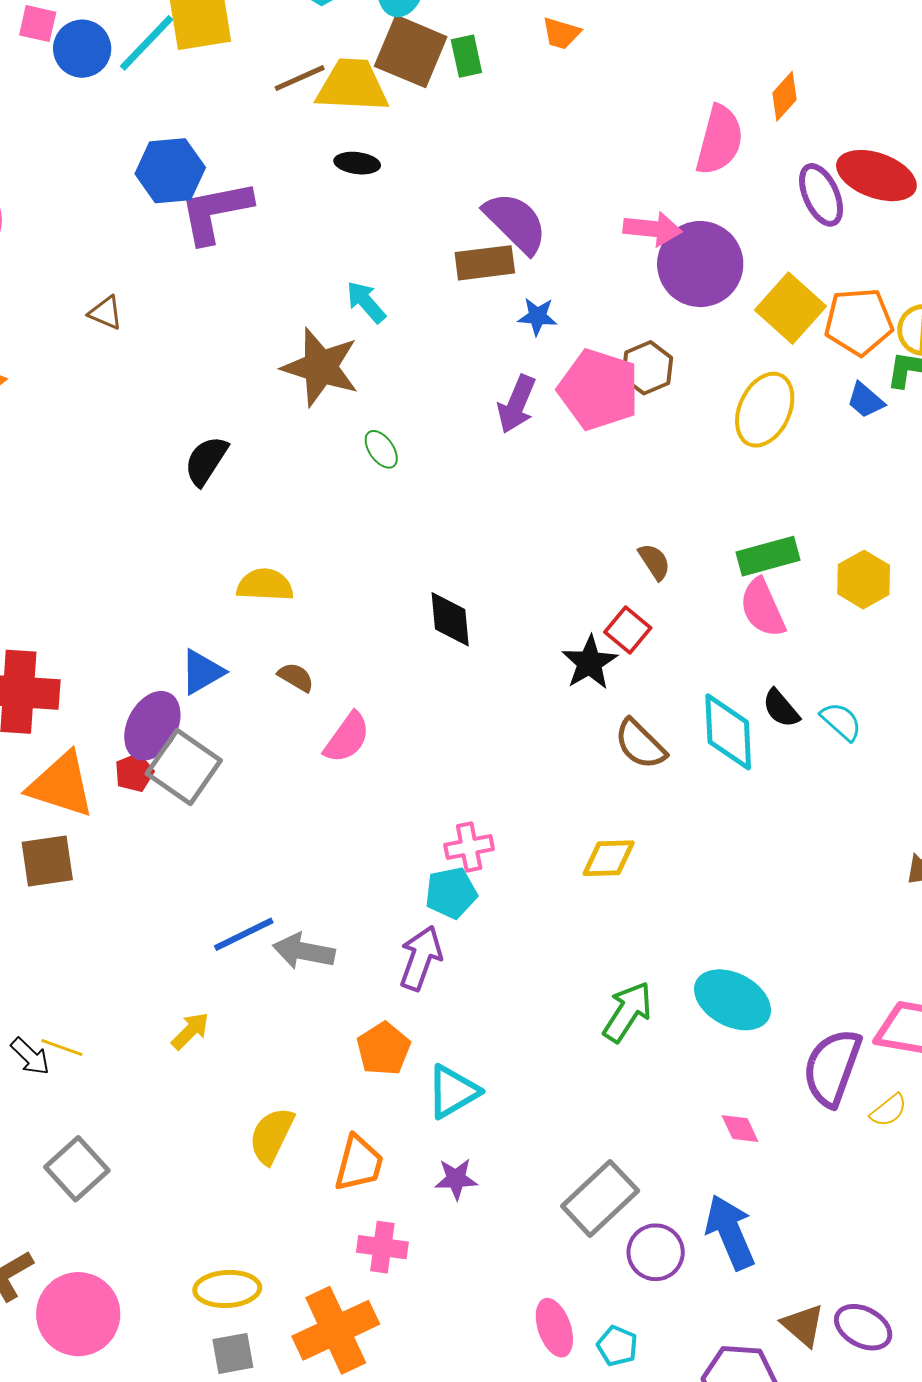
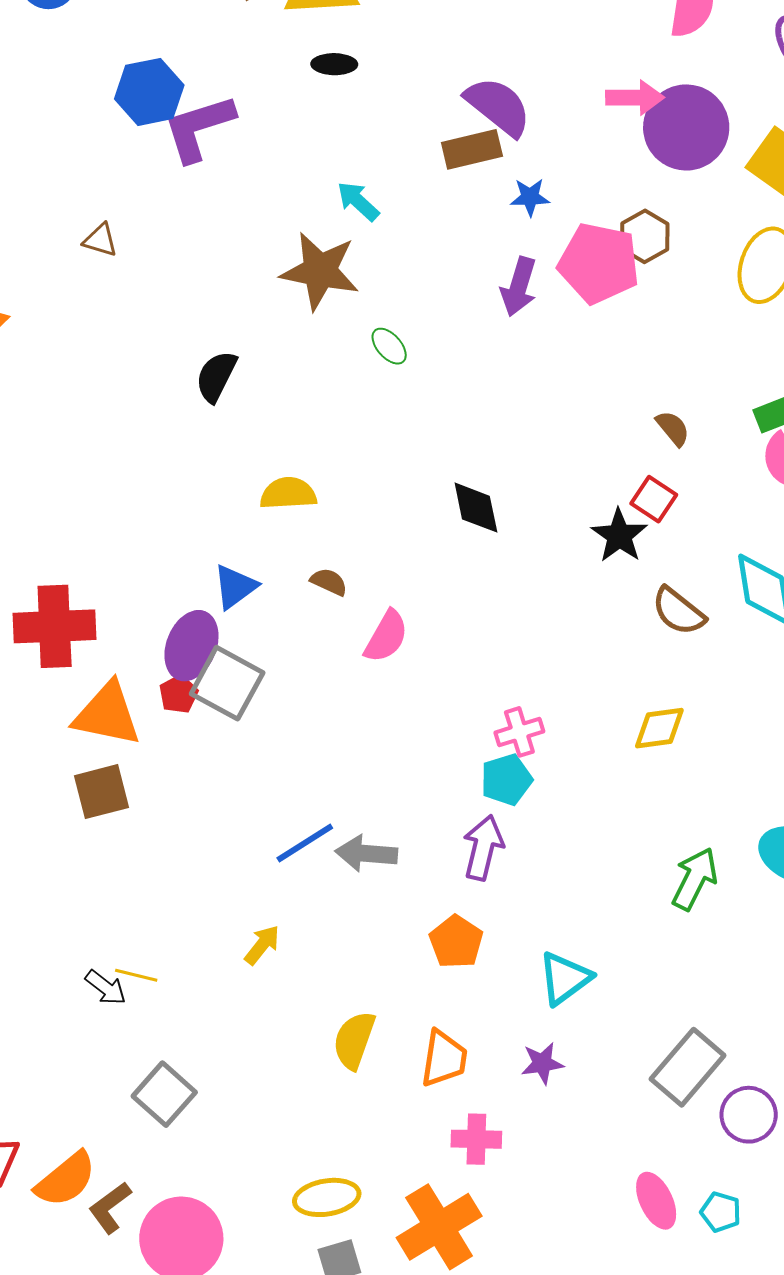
cyan triangle: (453, 1091) -> (565, 978), moved

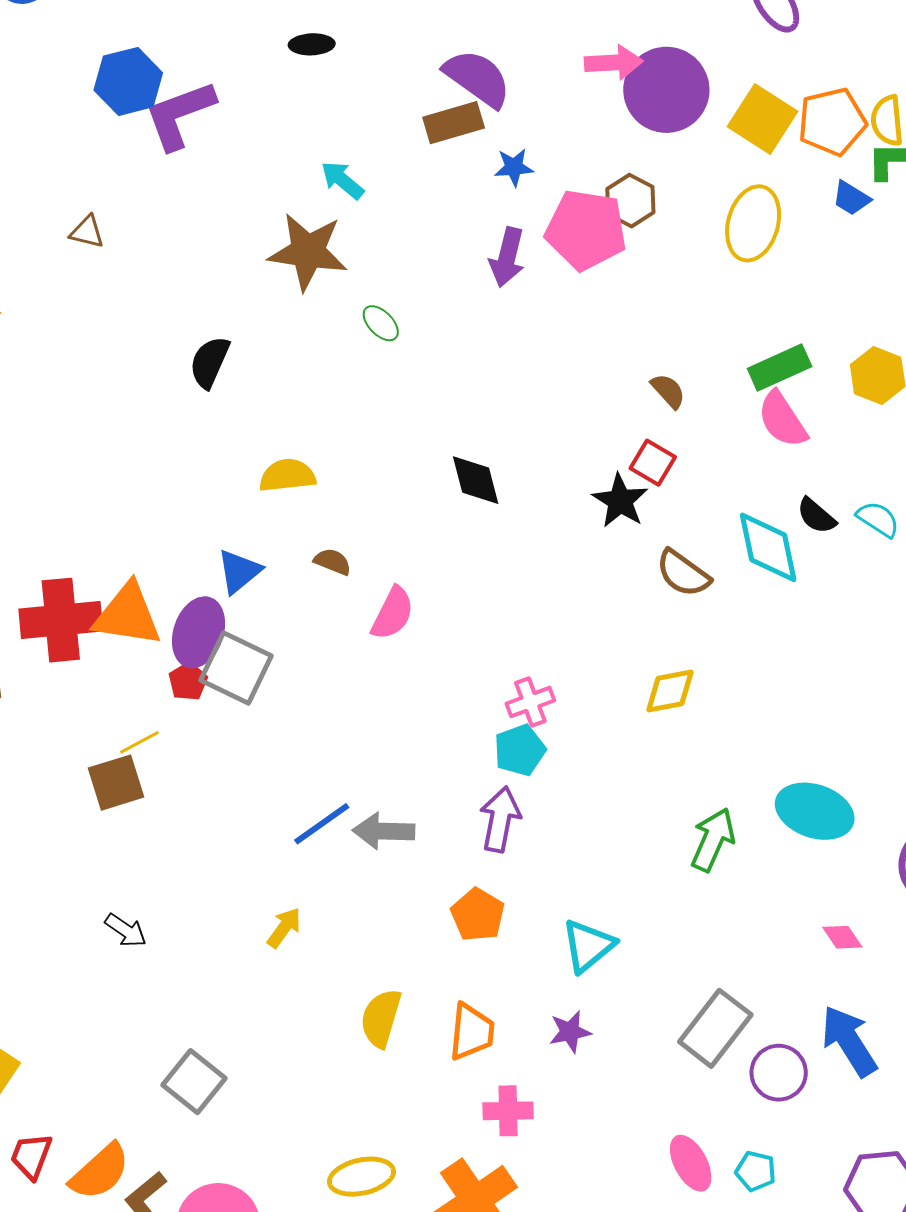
orange triangle: (107, 714) -> (128, 615), moved
yellow line: (136, 975) -> (139, 742), moved, turned -39
black arrow: (106, 988) -> (126, 930), moved

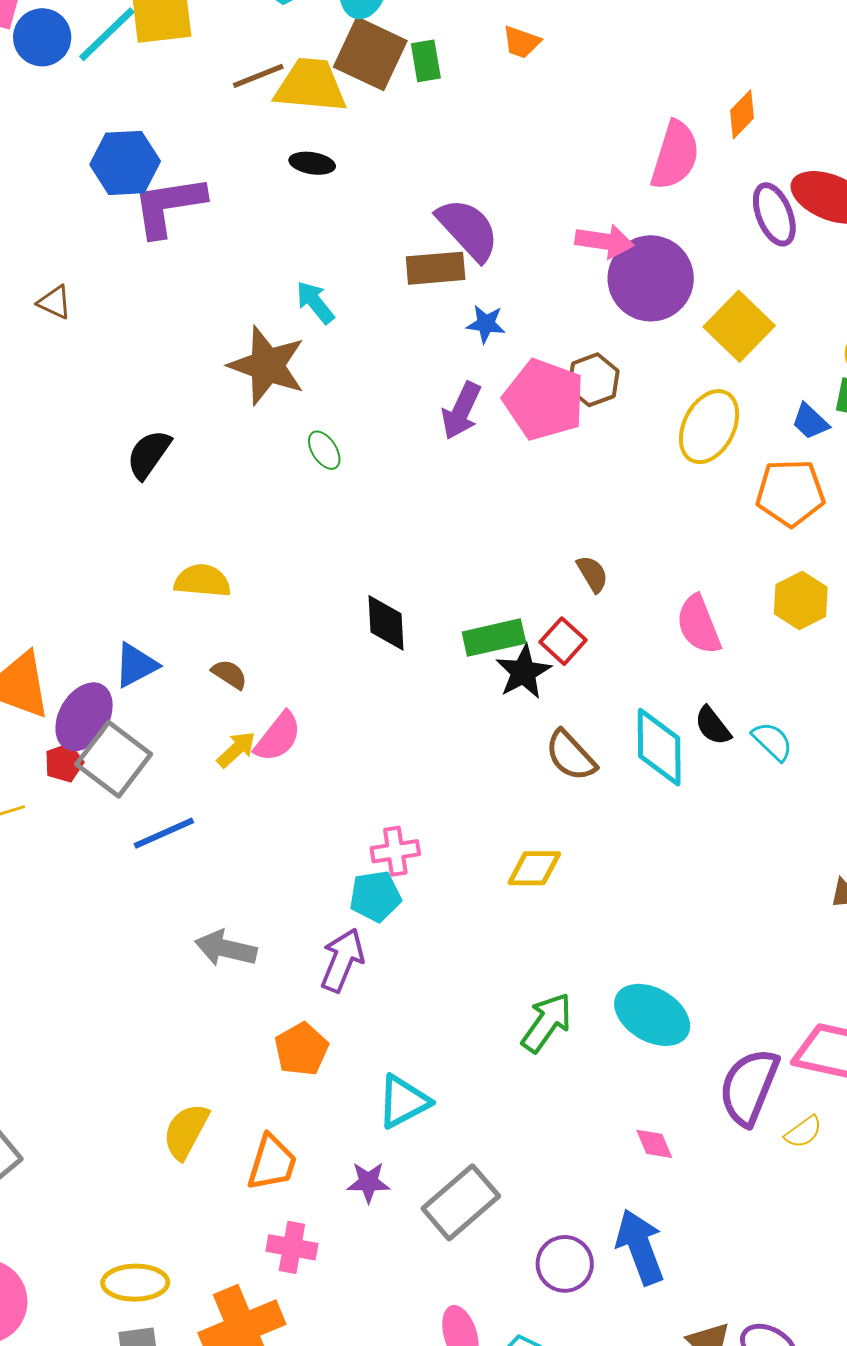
orange pentagon: (832, 122) -> (790, 493), moved
green rectangle: (780, 368) -> (494, 638), moved
blue line: (322, 824) -> (164, 833), moved
yellow arrow: (284, 928) -> (236, 749), moved
gray rectangle: (715, 1028) -> (461, 1202), moved

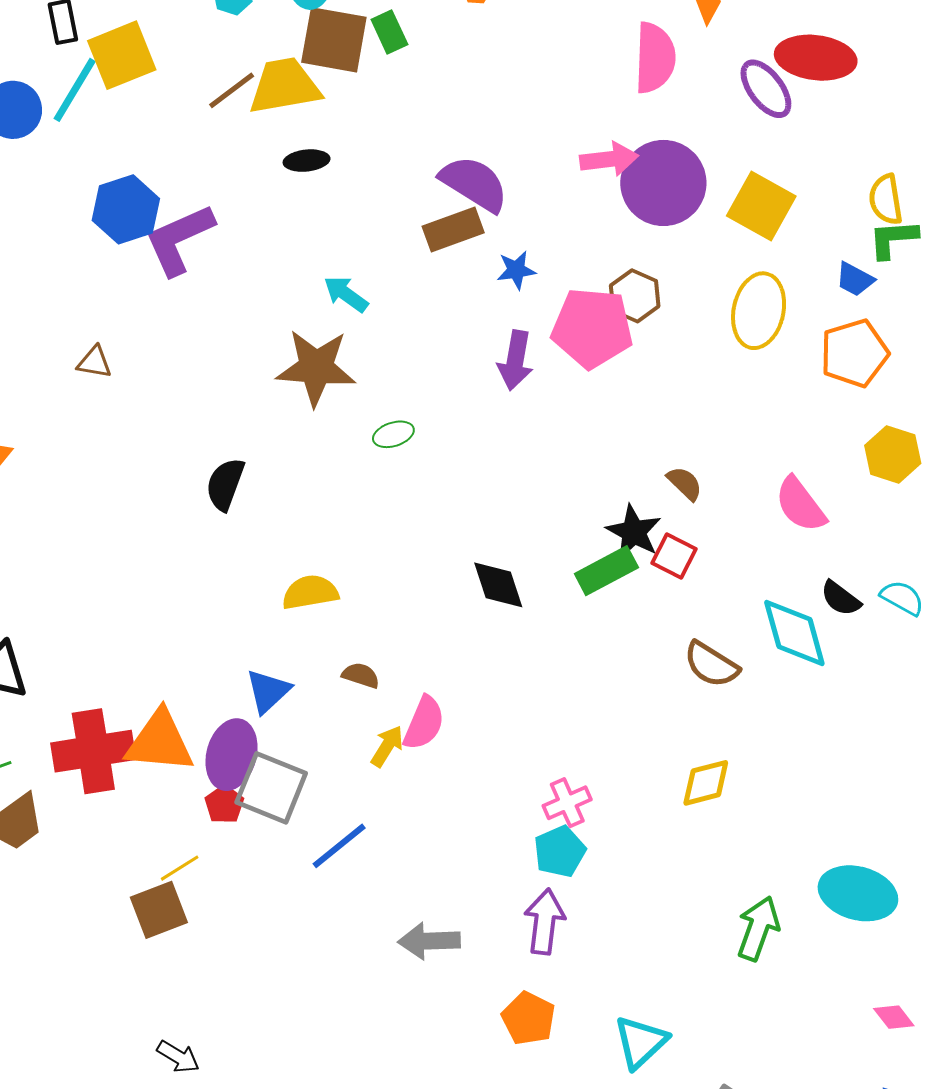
green ellipse: (324, 450) -> (393, 434), turned -60
black star: (523, 672) -> (634, 532), moved

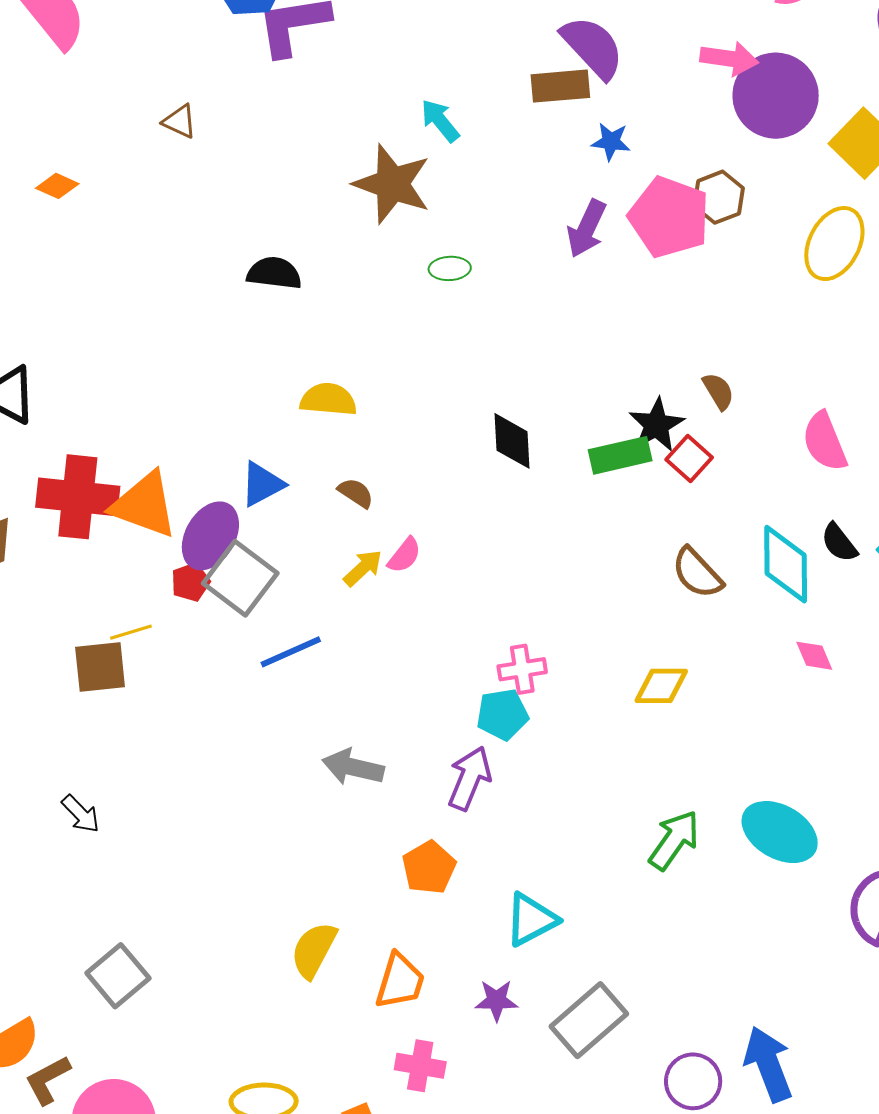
black semicircle: (225, 484) -> (274, 273), turned 62
pink semicircle: (424, 723) -> (404, 555), size x0.7
pink diamond: (894, 1017) -> (814, 656), moved

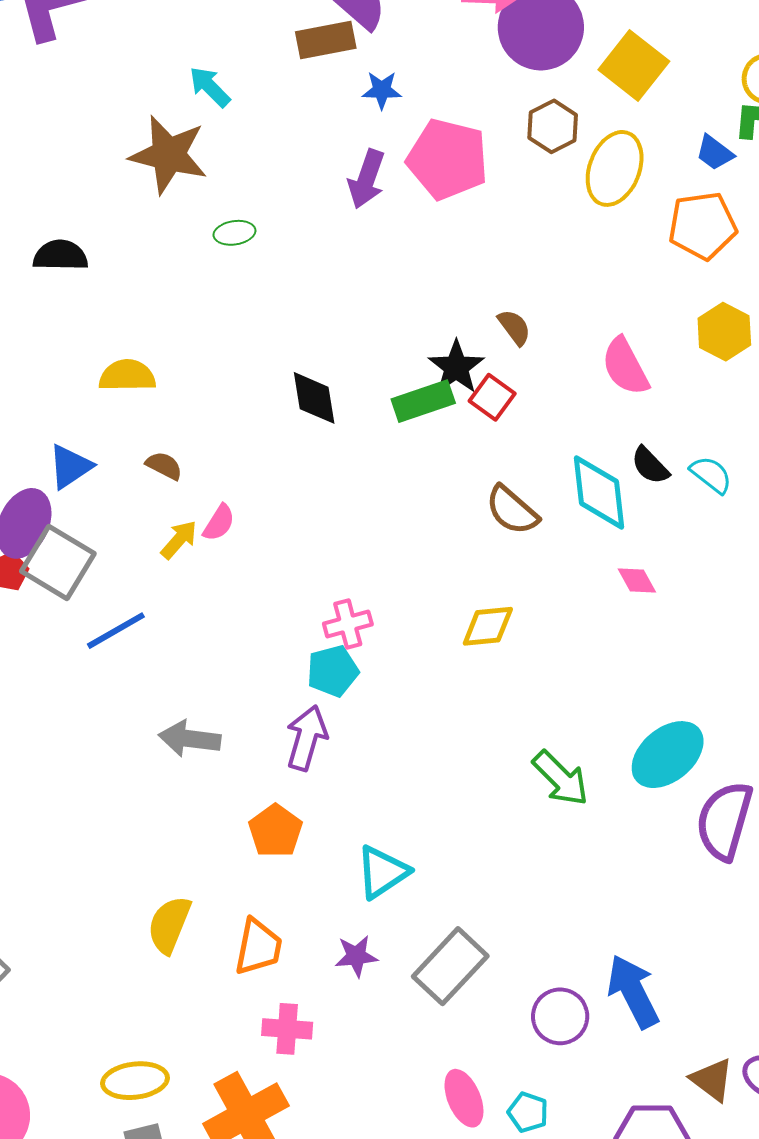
brown hexagon: (719, 197) -> (553, 126), moved
cyan ellipse: (780, 832) -> (668, 755), moved, turned -64
green arrow: (674, 840) -> (561, 778), moved, turned 106

